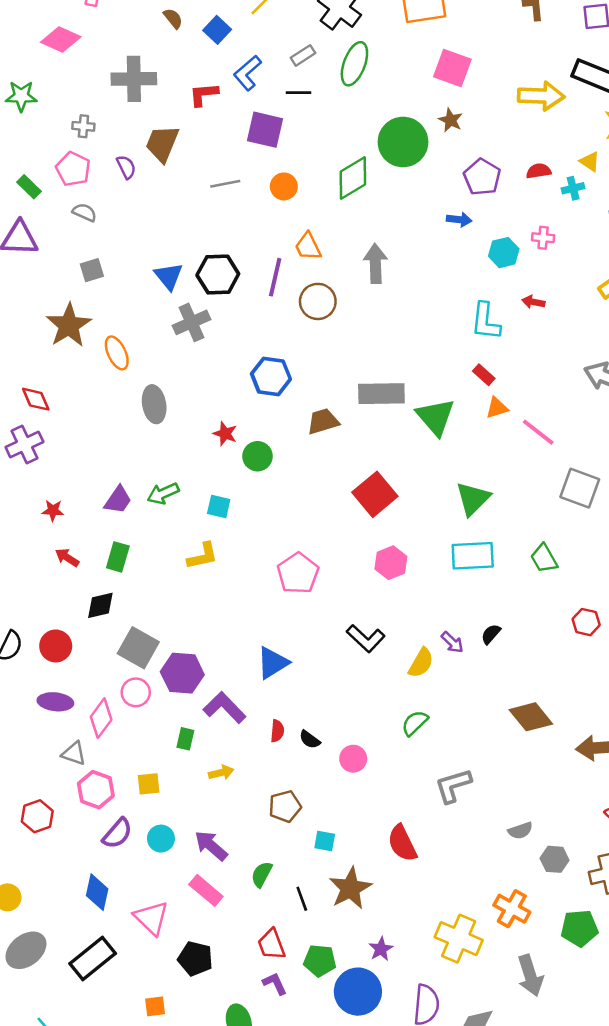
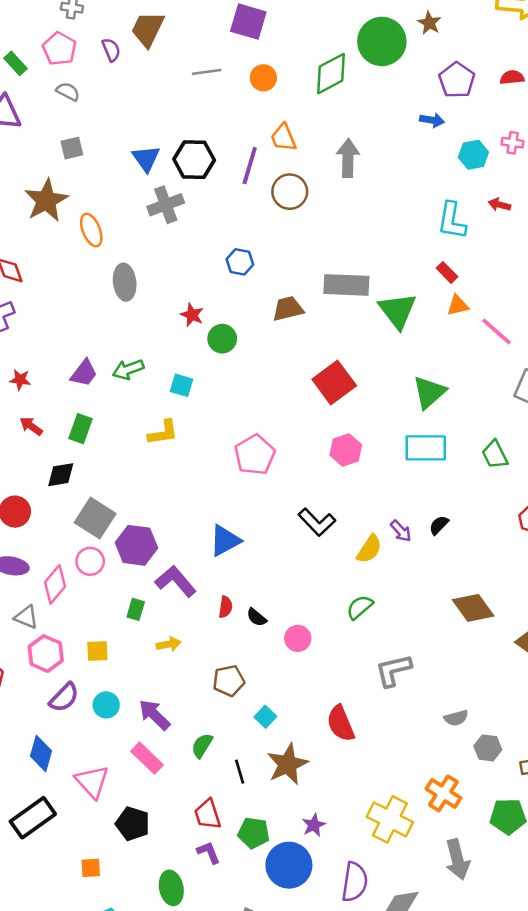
blue hexagon: (271, 376) -> (240, 262), size x0.7
cyan square: (325, 841) -> (265, 717), turned 30

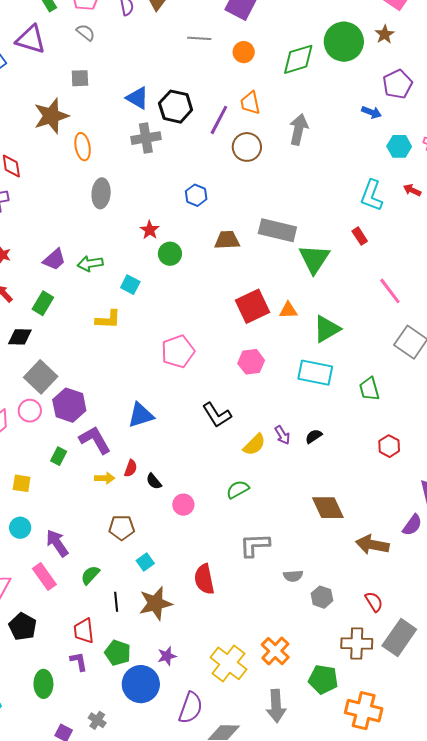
blue triangle: (146, 158) -> (137, 98), turned -35
orange triangle: (458, 305) -> (288, 310), moved
yellow arrow: (169, 644) -> (105, 478), moved
gray semicircle: (456, 718) -> (293, 576), moved
gray hexagon: (488, 748) -> (322, 597), moved

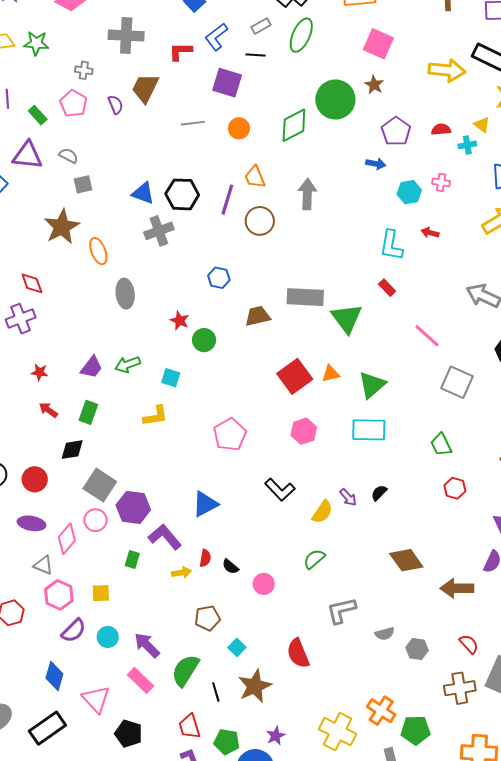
gray semicircle: (86, 32) -> (68, 156), moved
green trapezoid: (369, 389) -> (441, 445), moved
green semicircle: (90, 575) -> (185, 670), size x1.6
green pentagon: (323, 679) -> (416, 730), moved

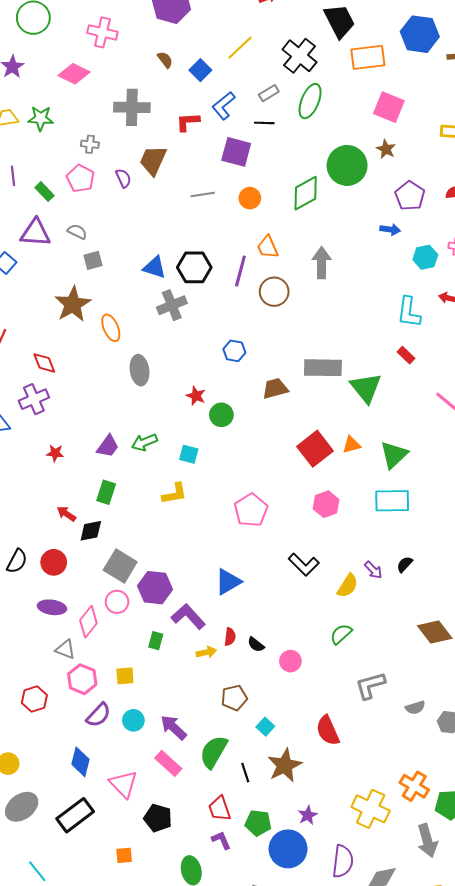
red arrow: (48, 410) -> (66, 514), moved

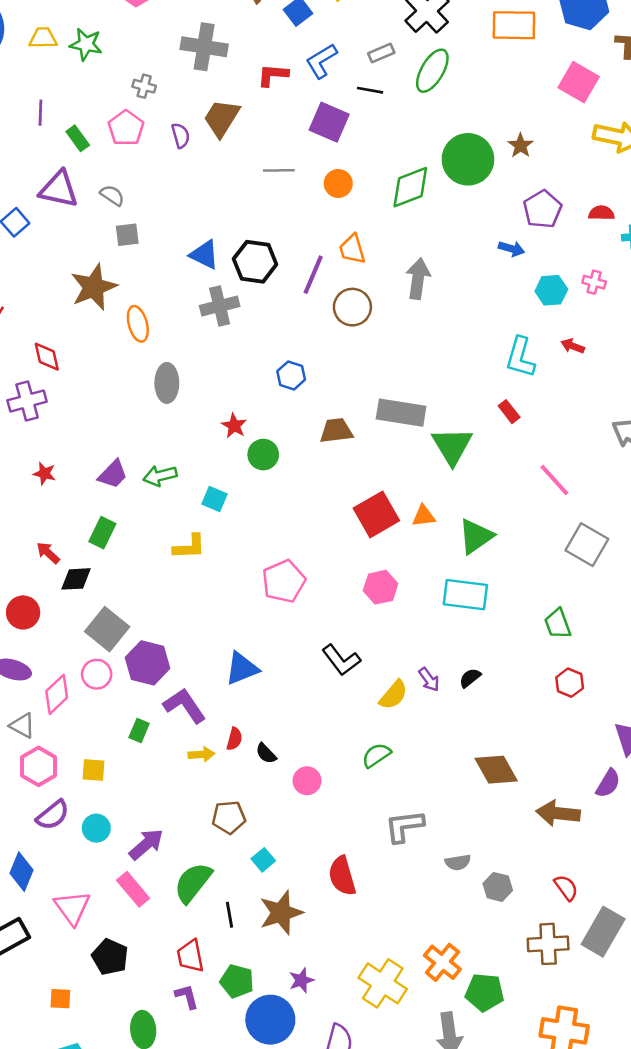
pink square: (389, 107) -> (579, 82), moved
purple arrow: (174, 727) -> (146, 844), turned 88

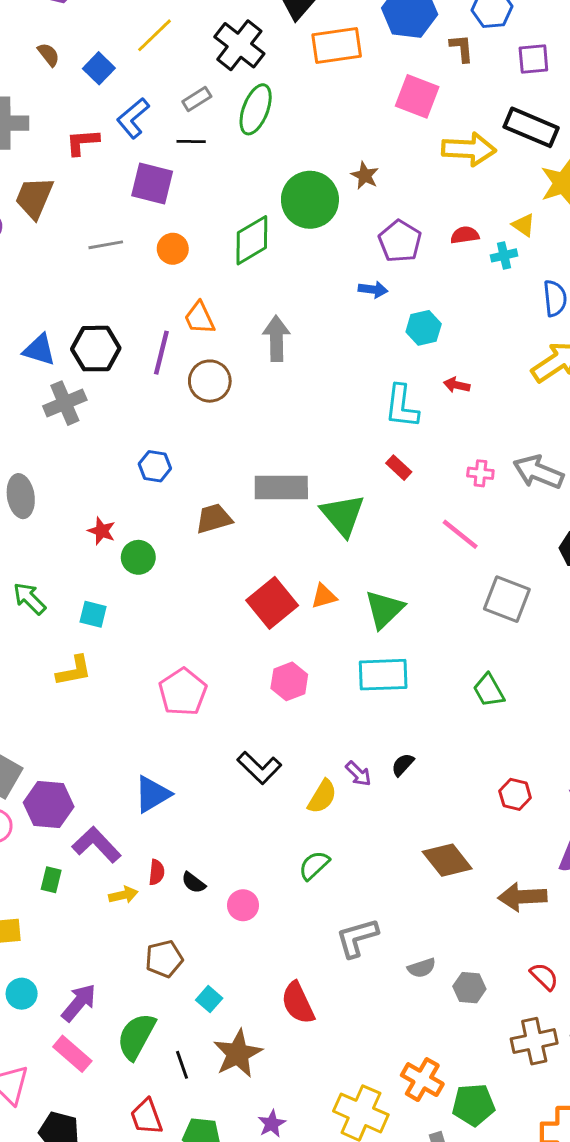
pink cross: (594, 282) -> (480, 473), moved
green arrow: (160, 476) -> (30, 598), turned 68
red hexagon: (570, 683) -> (515, 794), moved

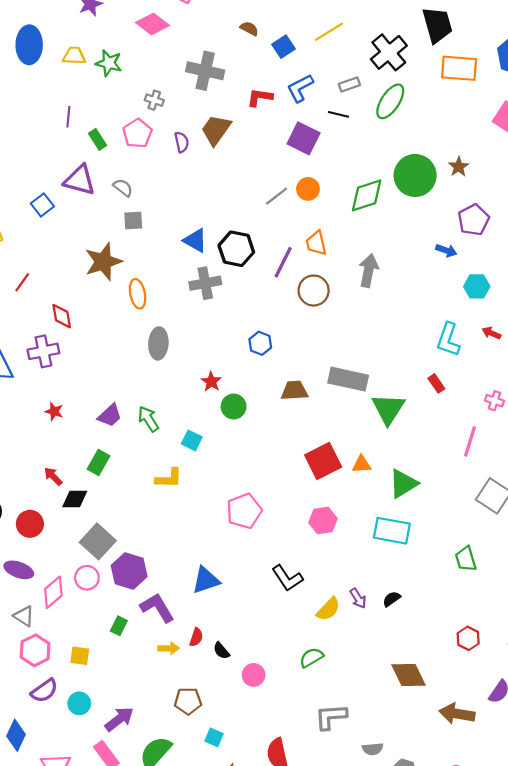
brown semicircle: (49, 55) -> (249, 29), turned -36
gray line: (106, 245) -> (277, 196), moved, turned -40
pink line: (460, 534) -> (470, 441), turned 56
cyan square: (209, 999) -> (214, 737), turned -30

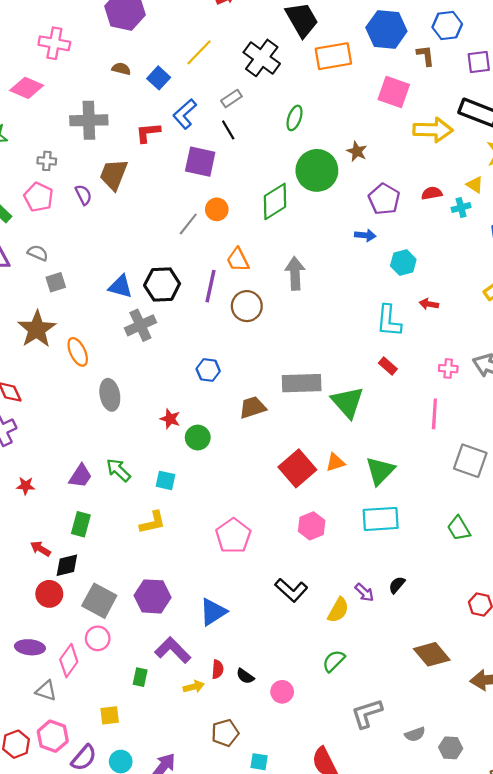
green ellipse: (390, 101) -> (295, 118), moved, size x0.7
black line: (339, 114) -> (228, 130), turned 60
red circle: (30, 524) -> (49, 594), moved
purple hexagon: (129, 571) -> (152, 596), moved
pink hexagon: (35, 650) -> (53, 736), moved

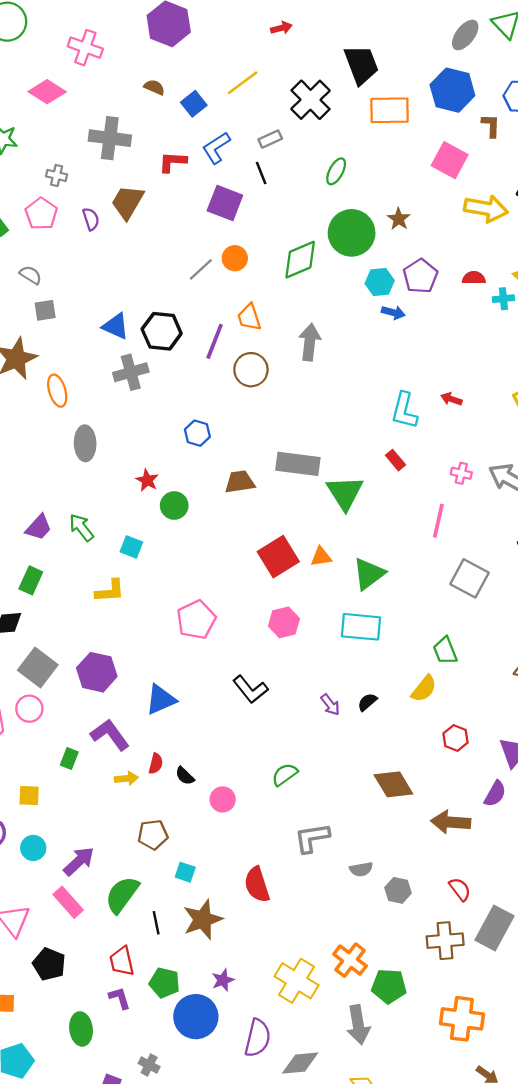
cyan hexagon: (403, 263) -> (380, 282), moved
yellow semicircle: (338, 610) -> (424, 689), moved

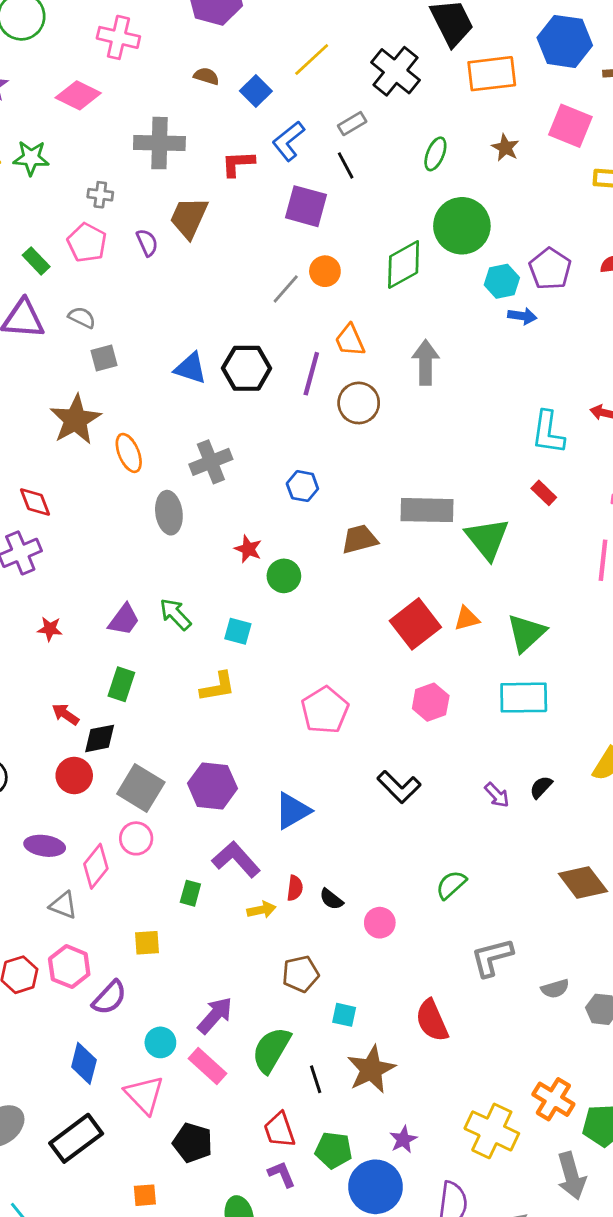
brown star: (399, 219) -> (505, 148), moved
gray cross: (131, 372) -> (211, 462), moved
cyan circle: (33, 848) -> (160, 1042), moved

